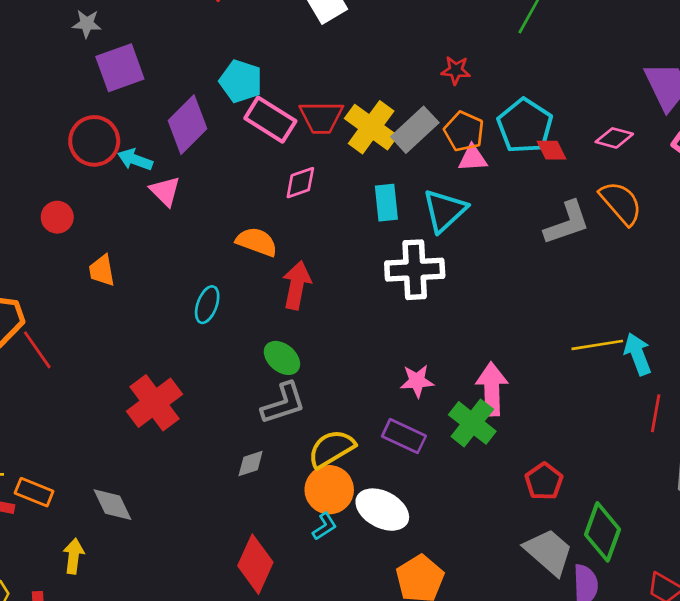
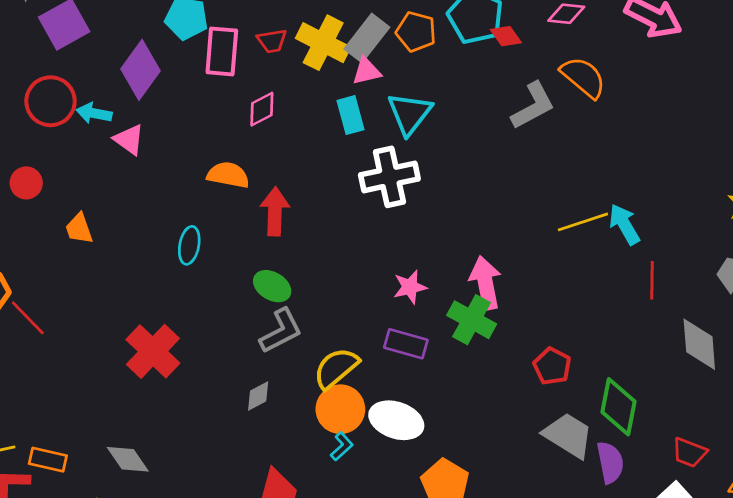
red trapezoid: (321, 117) -> (272, 41), size x0.7
pink rectangle: (270, 120) -> (222, 51), turned 72
pink triangle: (473, 158) -> (367, 71), moved

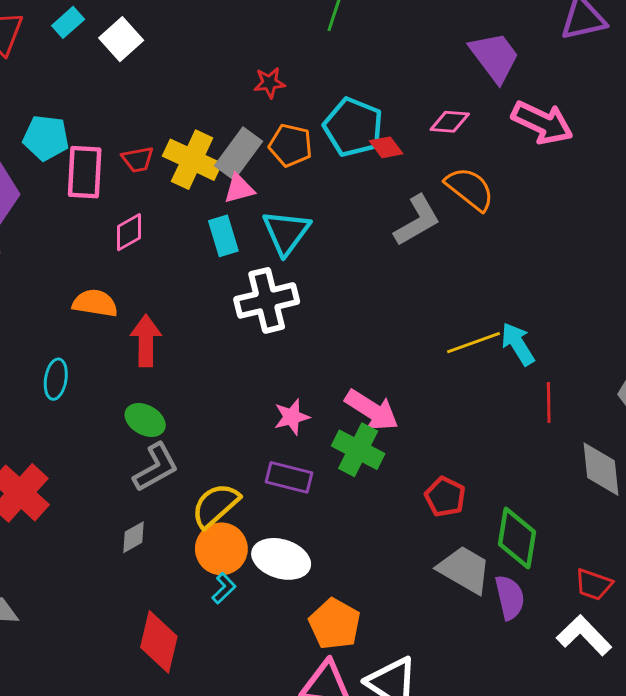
pink arrow: (485, 283) -> (372, 410), turned 135

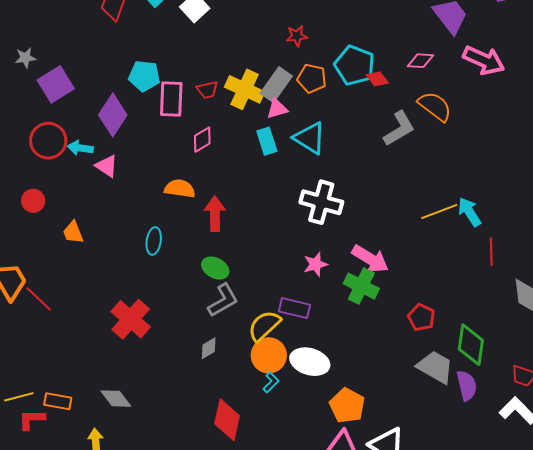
cyan triangle: (286, 232) -> (310, 138), turned -33
white cross: (267, 300) -> (321, 202), moved, turned 30
purple rectangle: (289, 477) -> (294, 308), moved

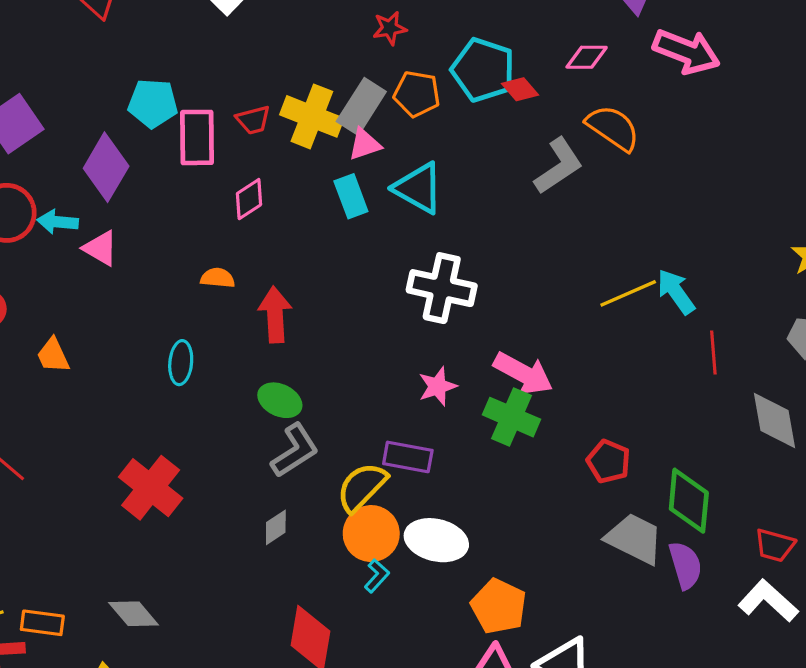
orange semicircle: (180, 189) -> (218, 278), size x0.7

